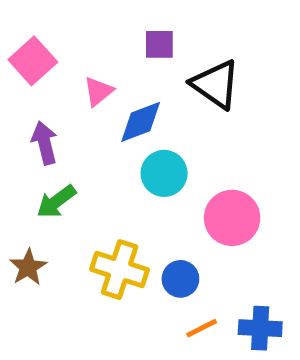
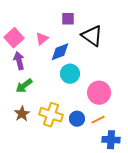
pink square: (33, 61) -> (14, 38), moved
brown star: (28, 267) -> (22, 114), moved
orange line: (202, 328) -> (98, 120), moved

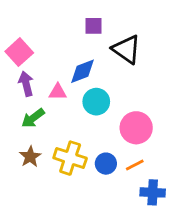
pink triangle: (42, 39) -> (58, 92), moved, turned 40

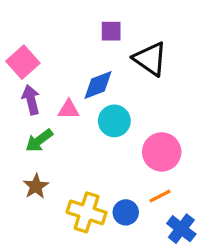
yellow cross: (70, 158) -> (87, 212), moved
blue circle: (106, 164) -> (126, 212), moved
blue cross: (153, 192) -> (181, 229), turned 35

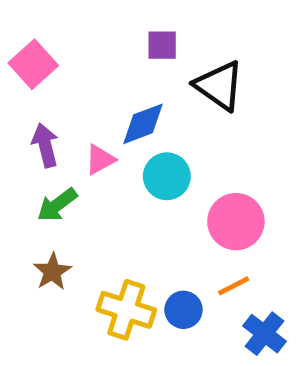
pink square: (23, 62) -> (33, 64), moved
pink triangle: (69, 109) -> (100, 160), turned -30

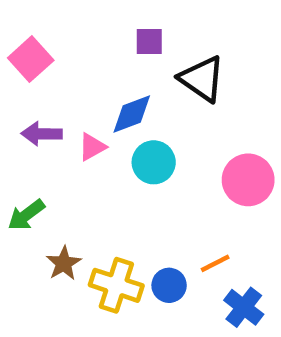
purple arrow: (45, 145) -> (42, 134), turned -75
green arrow: (57, 205) -> (26, 215), moved
pink circle: (236, 222) -> (248, 180), moved
brown star: (52, 272) -> (64, 263), moved

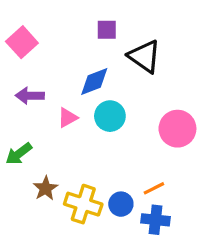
pink triangle: (92, 147) -> (68, 118), moved
blue cross: (244, 307) -> (155, 220), moved, turned -32

